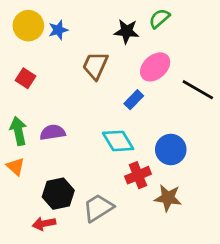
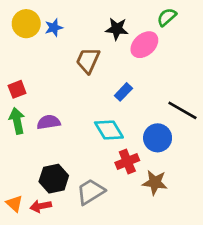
green semicircle: (159, 19) -> (167, 17), moved
pink ellipse: (155, 67) -> (144, 45), moved
red square: (26, 78) -> (17, 89), moved, turned 36
black line: (198, 90) -> (182, 110), moved
orange triangle: (16, 167) -> (14, 204), moved

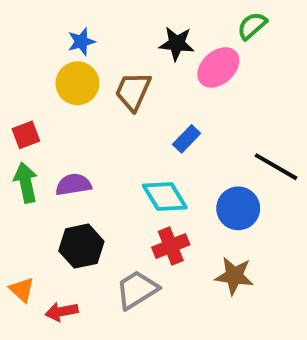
yellow circle: (26, 24) -> (77, 83), moved
red cross: (127, 162) -> (171, 246), moved
black hexagon: (54, 179) -> (81, 246), moved
orange triangle: (14, 204) -> (22, 290), moved

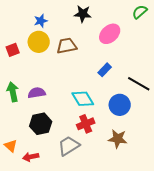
green semicircle: (252, 26) -> (140, 12), moved
black star: (177, 44) -> (83, 14), moved
brown trapezoid: (133, 91) -> (67, 46), turned 55
red square: (26, 135) -> (13, 50), moved
blue rectangle: (187, 139) -> (105, 70), moved

